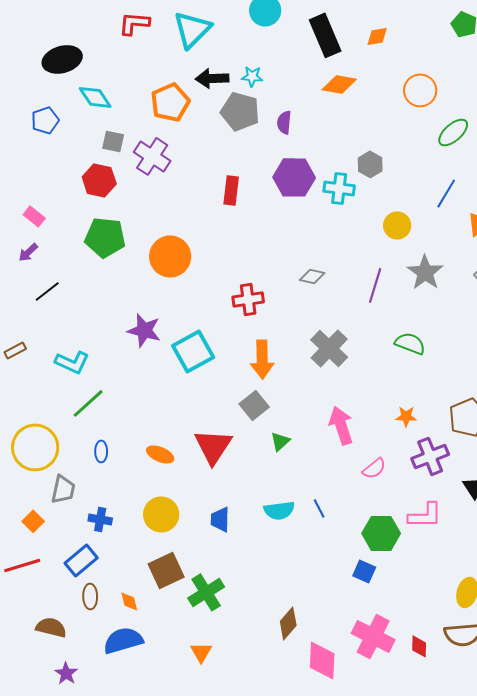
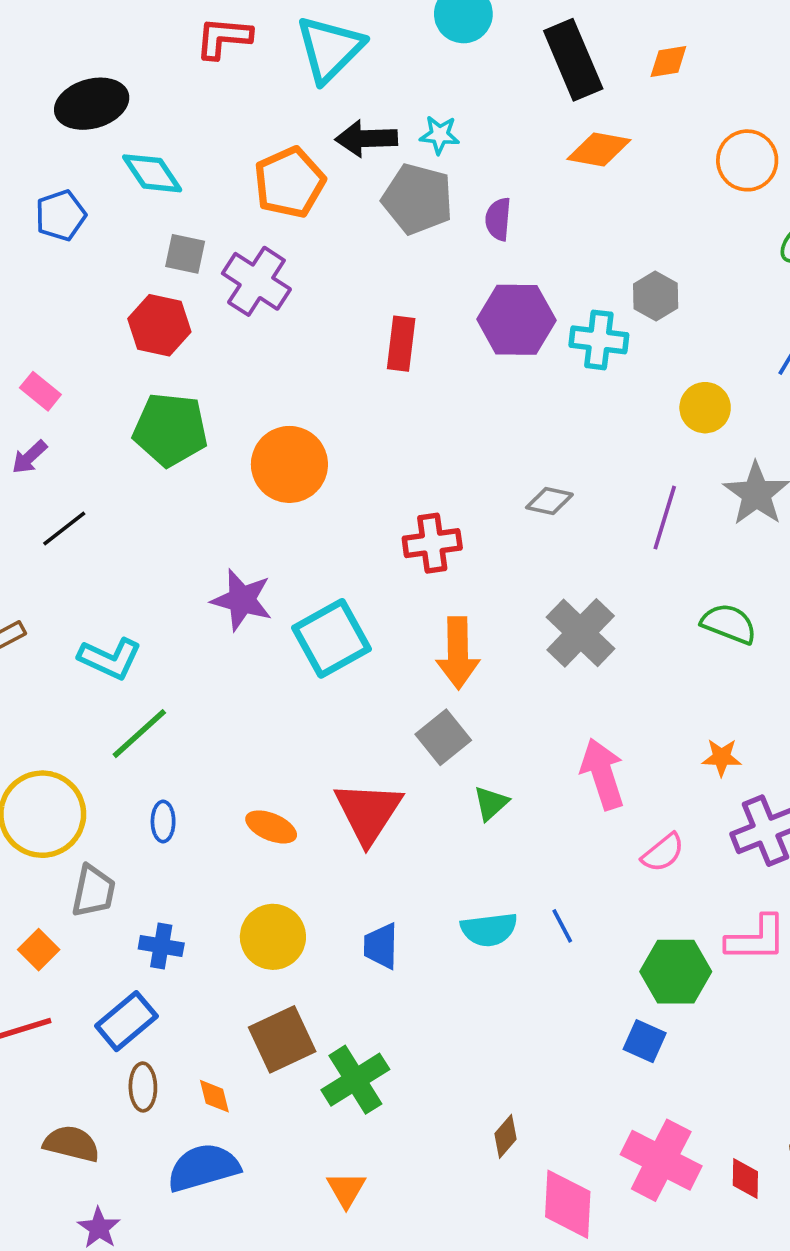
brown diamond: (288, 623) -> (505, 1136), size x0.7

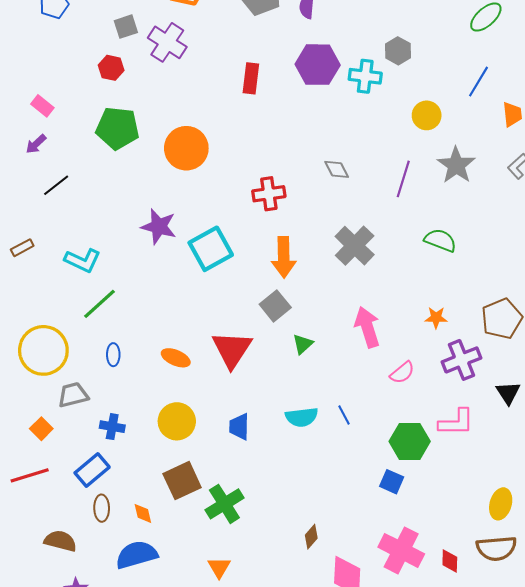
gray square: (185, 254) -> (126, 27), turned -30
red hexagon: (159, 325) -> (111, 68), size x0.7
gray diamond: (549, 501) -> (337, 169), turned 50
gray trapezoid: (93, 891) -> (73, 395), turned -116

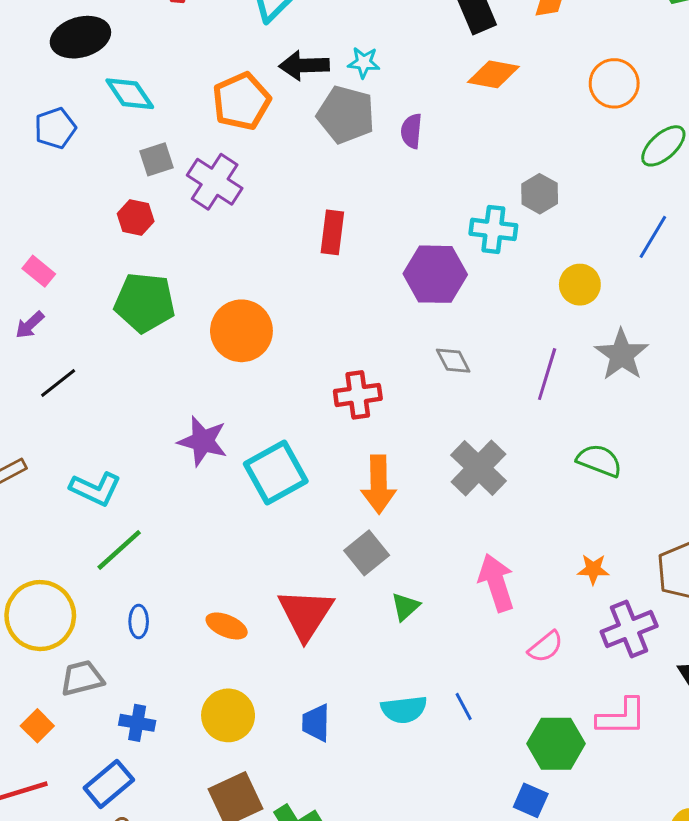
purple hexagon: (318, 65) -> (435, 274), moved

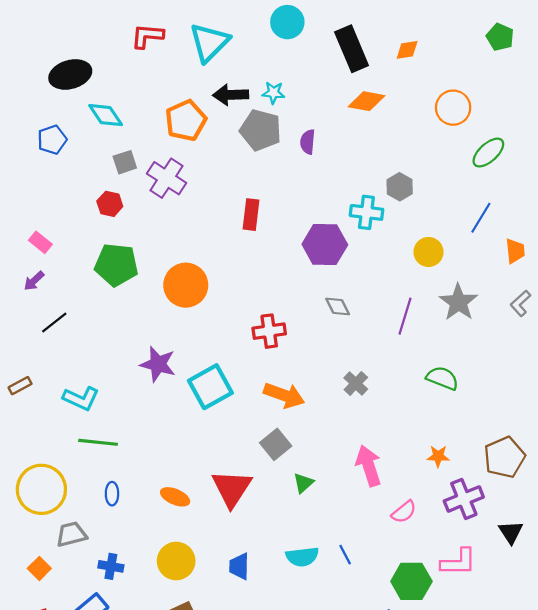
gray cross: (478, 468) -> (356, 383), size x0.6
orange arrow: (379, 484) -> (284, 395), turned -69
green line: (119, 550) -> (98, 442), turned 48

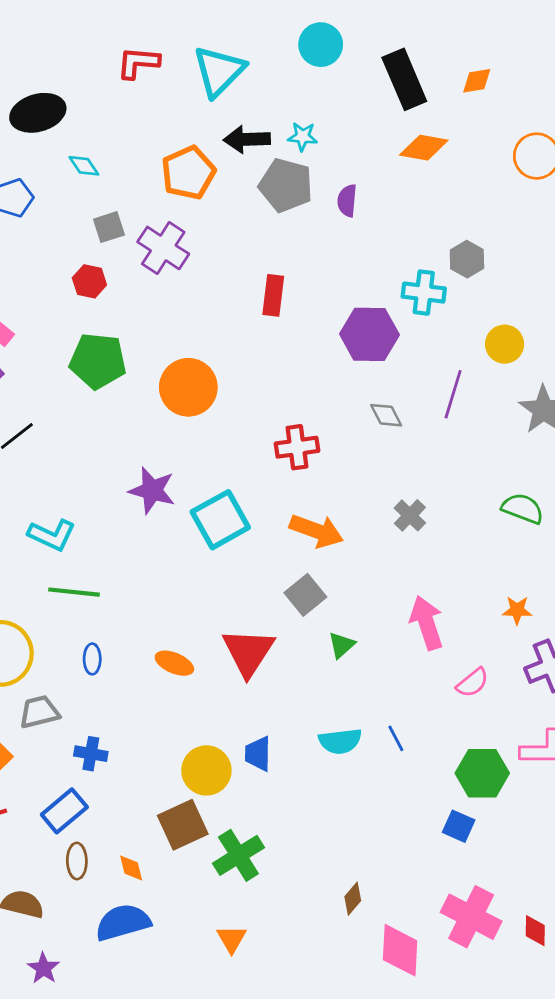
cyan diamond: (106, 115) -> (84, 166), size x0.7
purple line: (405, 316) -> (453, 394), moved
yellow circle: (176, 561) -> (206, 770), moved

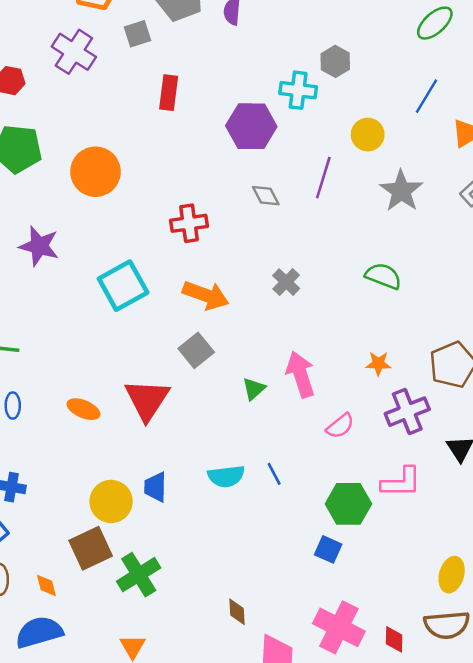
gray square: (109, 227) -> (137, 34), moved
purple star: (152, 490) -> (39, 246), moved
green triangle: (342, 645) -> (254, 389), moved
brown diamond: (353, 899) -> (237, 612), turned -44

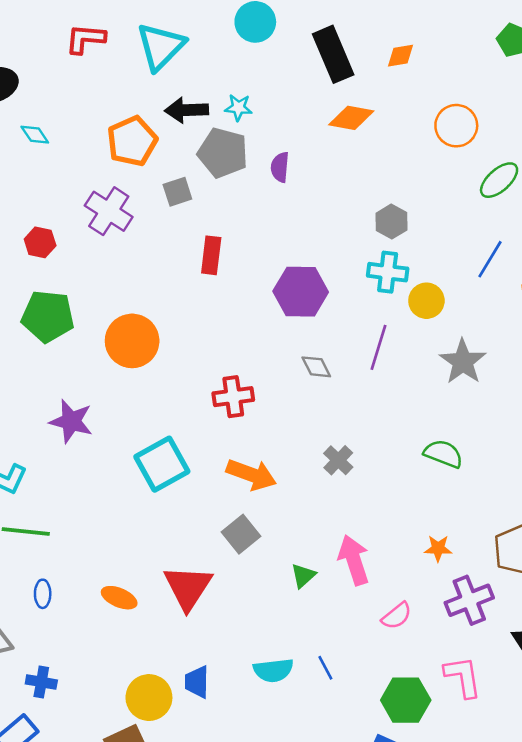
cyan cross: (298, 90) -> (388, 272), moved
pink L-shape: (401, 482) -> (463, 677), turned -99

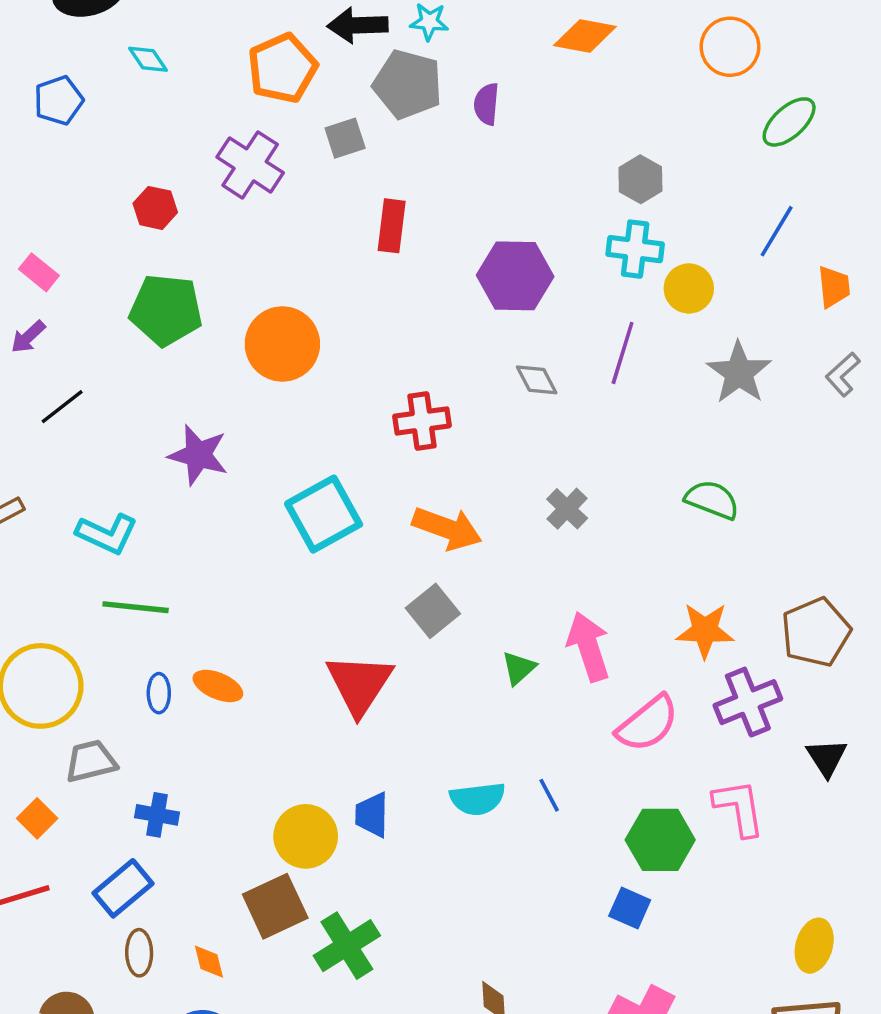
orange star: (438, 548) -> (705, 630), size x1.5
orange ellipse: (119, 598) -> (218, 686), moved
pink semicircle: (397, 616) -> (648, 724), size x1.5

